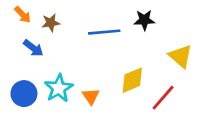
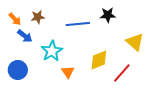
orange arrow: (23, 15) -> (15, 19), moved
cyan star: (59, 88) -> (52, 51), moved

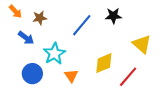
orange arrow: (15, 19) -> (16, 12), moved
blue line: (78, 24) -> (82, 25), turned -45
blue circle: (18, 70) -> (32, 74), moved

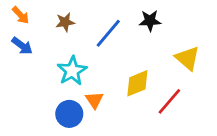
brown star: (40, 18) -> (65, 22), moved
blue arrow: (26, 38) -> (22, 46), moved
blue circle: (32, 74) -> (69, 114), moved

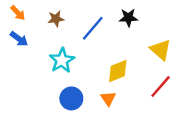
orange triangle: (94, 100) -> (108, 98), moved
red line: (169, 101) -> (161, 87), moved
blue circle: (69, 114) -> (71, 98), moved

